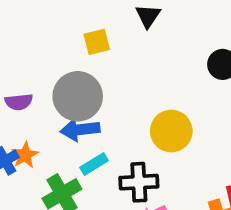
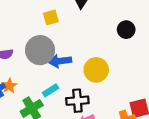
blue arrow: (80, 130) -> (60, 61), moved

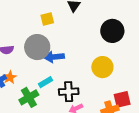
black circle: (126, 30) -> (112, 31), size x1.5
yellow circle: (96, 70) -> (102, 67), moved

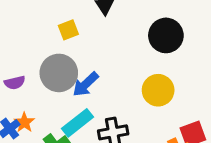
blue arrow: (54, 57) -> (86, 84), turned -30
cyan rectangle: (46, 82) -> (77, 123), size x1.5

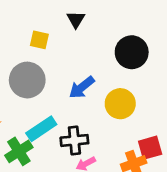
yellow square: (68, 30) -> (39, 40), turned 30
blue arrow: (86, 84) -> (82, 87), moved

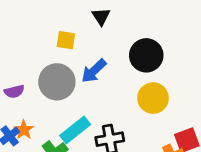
black circle: (132, 52) -> (146, 55), moved
blue arrow: (82, 87) -> (94, 71), moved

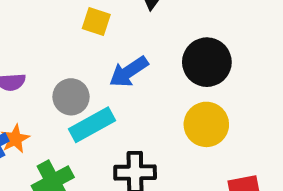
gray circle: (57, 82) -> (71, 97), moved, size x0.7
cyan rectangle: (75, 130) -> (92, 125), moved

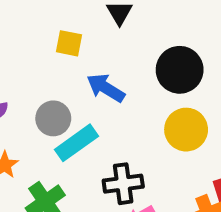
blue arrow: (129, 72) -> (106, 88), turned 72

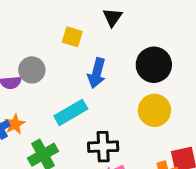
blue arrow: (106, 88) -> (97, 73), turned -112
gray circle: (53, 118) -> (32, 70), moved

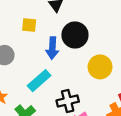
black circle: (154, 65) -> (75, 35), moved

